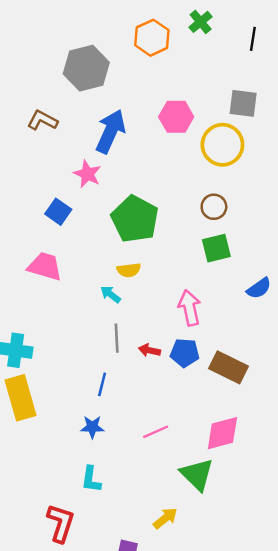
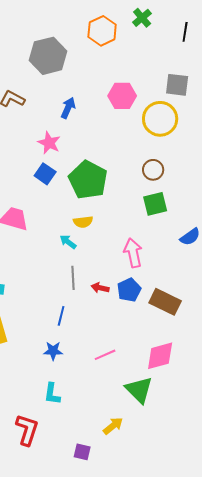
blue arrow: (111, 131) -> (68, 108), size x0.6
blue square: (58, 212) -> (45, 174), moved
blue pentagon: (185, 353) -> (129, 290), turned -30

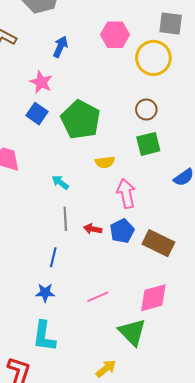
yellow semicircle: (83, 222) -> (105, 162), moved
cyan L-shape: (52, 394) -> (44, 336), size x1.4

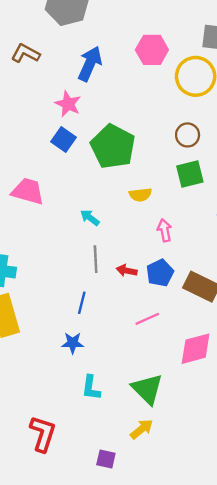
blue arrow: (60, 47) -> (90, 64), size x1.4
pink arrow: (126, 194) -> (165, 230), size x0.7
pink line: (98, 297) -> (147, 319), moved
green triangle: (132, 332) -> (147, 389), moved
cyan L-shape: (44, 336) -> (91, 388), moved, size x0.7

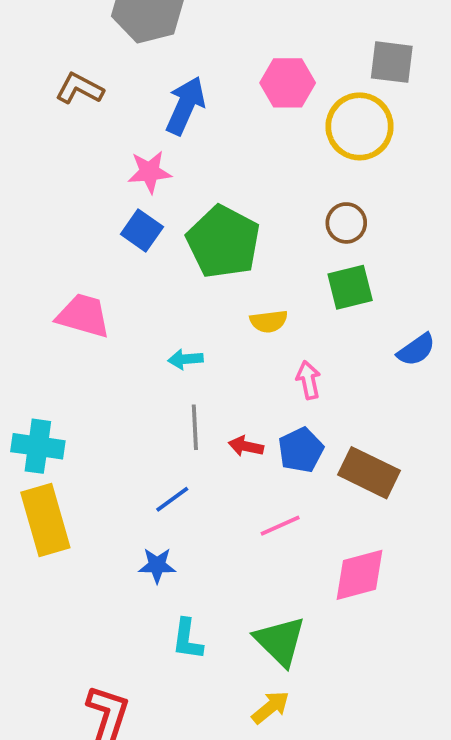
pink star: (68, 104) -> (149, 172), turned -30
cyan arrow: (90, 218) -> (185, 359), turned -42
blue line: (82, 303) -> (172, 499), turned 40

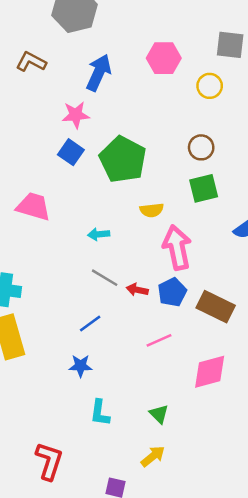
yellow circle: (360, 126) -> (210, 86), size x0.6
pink arrow: (308, 380) -> (177, 248), size x1.8
gray line: (195, 427) -> (105, 278), turned -56
green triangle: (280, 641) -> (159, 414), size x0.6

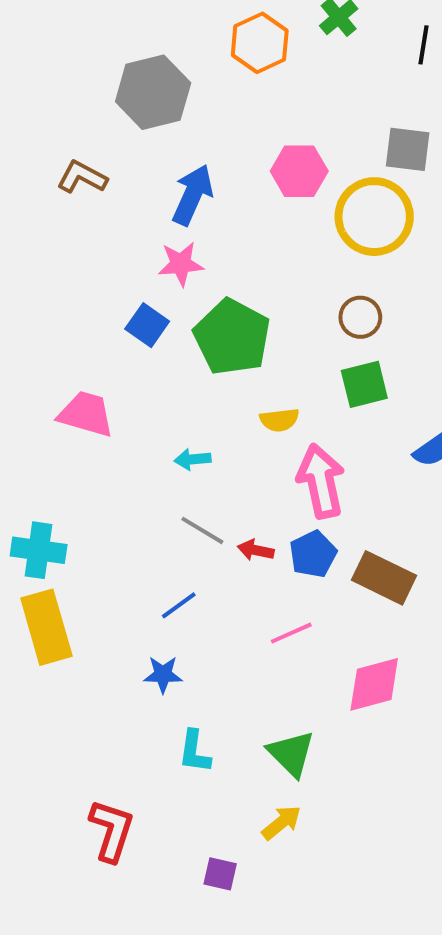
yellow circle: (210, 86) -> (374, 217), size x1.8
pink star: (76, 115) -> (181, 264), moved
green triangle: (159, 414) -> (291, 753), size x1.5

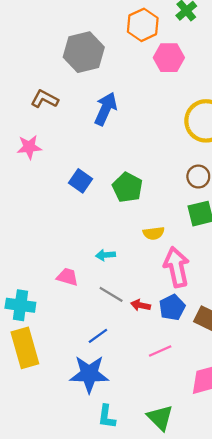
pink hexagon: (299, 171) -> (169, 58), moved
pink star: (181, 264) -> (29, 147), moved
green pentagon: (232, 337) -> (127, 187), size x0.7
pink trapezoid: (86, 414) -> (67, 277), moved, size x0.7
blue star: (163, 675) -> (89, 374), size x1.8

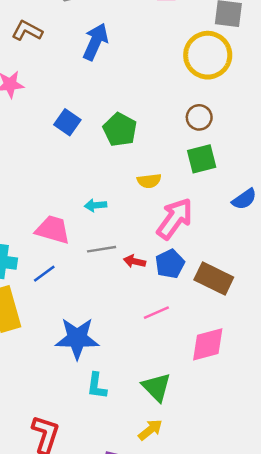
pink arrow: (177, 267) -> (175, 219), turned 48
pink trapezoid: (67, 277) -> (53, 230), size x1.4
gray line: (111, 294) -> (102, 249), turned -40
blue line: (98, 336) -> (44, 274), moved

